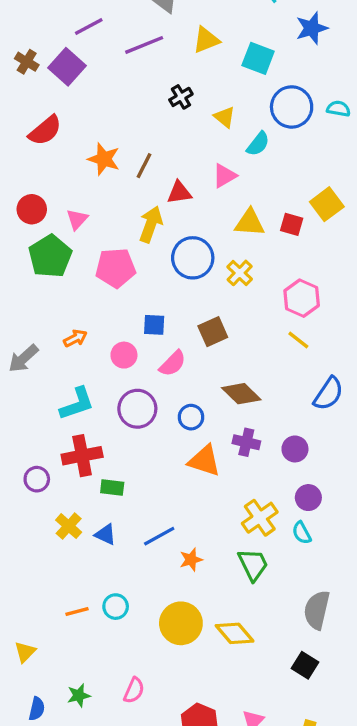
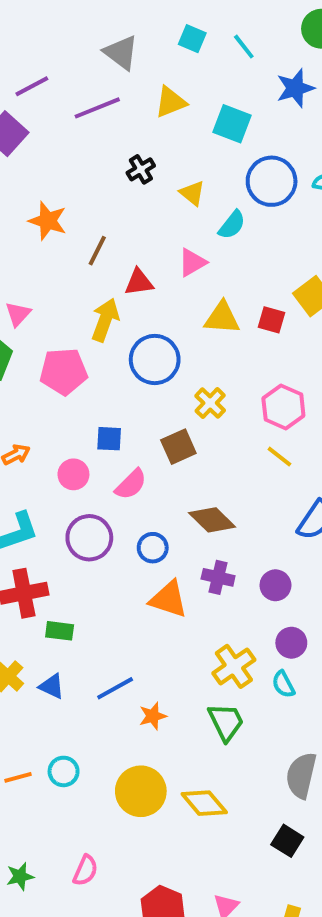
orange star: (104, 159) -> (48, 221), moved
yellow cross: (240, 273) -> (210, 403), moved

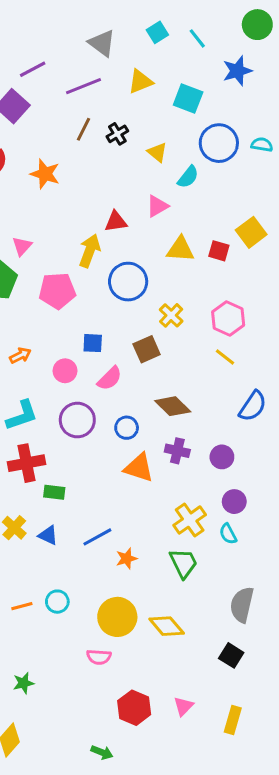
cyan square: (192, 39) -> (157, 32), turned 35
brown line: (97, 251) -> (83, 129), moved
pink semicircle: (85, 870) -> (99, 657), moved, turned 70

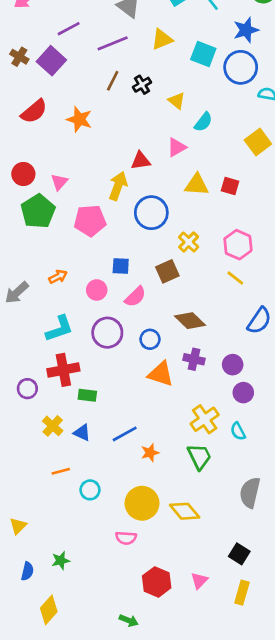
blue circle: (219, 143) -> (241, 67), moved
yellow square: (251, 232) -> (258, 142), moved
purple circle: (234, 502) -> (243, 393), moved
orange line: (22, 606) -> (61, 471), moved
black square: (231, 655) -> (239, 554), moved

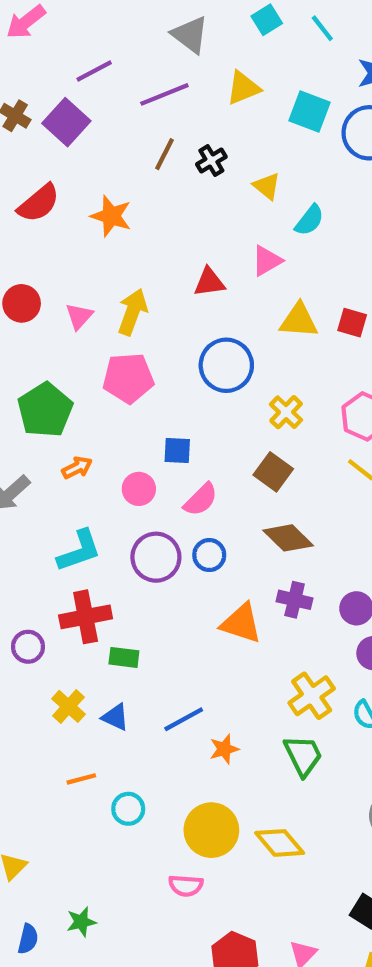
yellow arrow: (118, 186) -> (132, 312), moved
green pentagon: (38, 211) -> (45, 410), moved
brown square: (167, 271) -> (273, 472), moved, turned -30
blue circle: (150, 339) -> (209, 555), moved

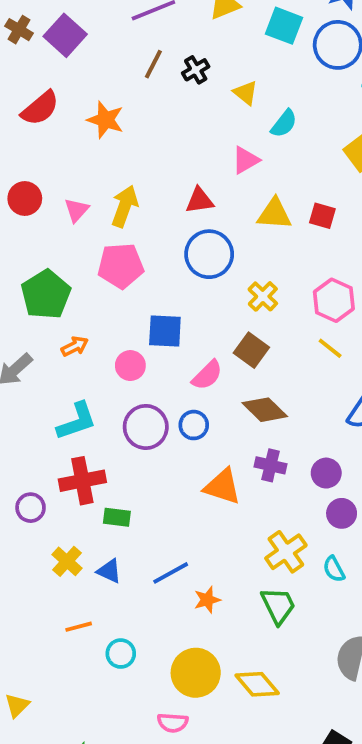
red triangle: (209, 282) -> (199, 200), moved
blue square: (177, 451) -> (165, 331), size x1.4
pink semicircle: (201, 500) -> (207, 375), moved

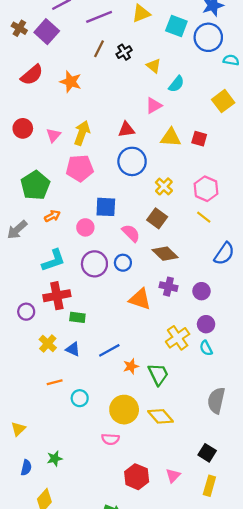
pink semicircle: (207, 375) -> (131, 233), turned -90
purple circle: (342, 513) -> (206, 324), moved
green trapezoid: (278, 606) -> (158, 374), moved

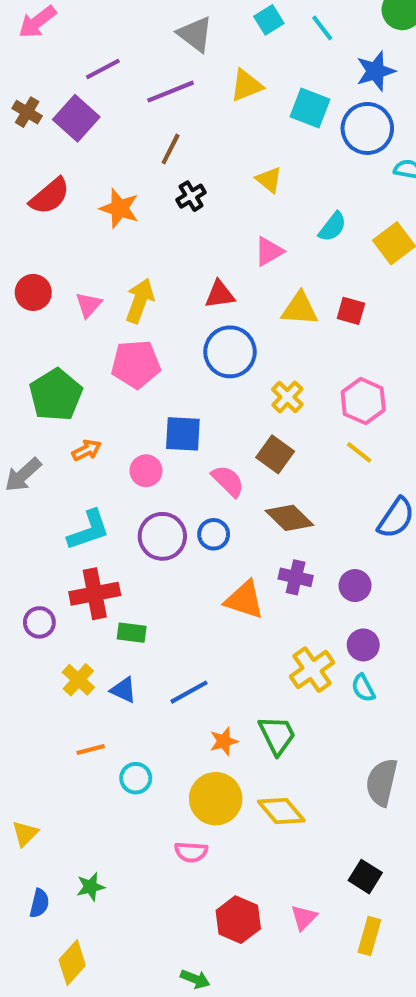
black cross: (124, 52) -> (191, 196), moved
cyan semicircle: (176, 84) -> (332, 227), moved
orange star: (131, 366) -> (224, 741), moved

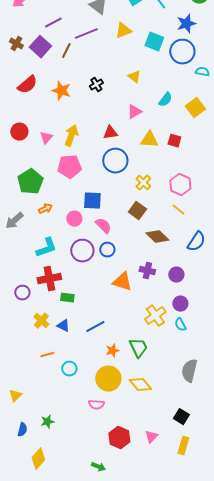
brown line: (171, 149) -> (66, 51), moved
pink semicircle: (228, 481) -> (103, 226), moved
brown diamond: (289, 518) -> (157, 237), moved

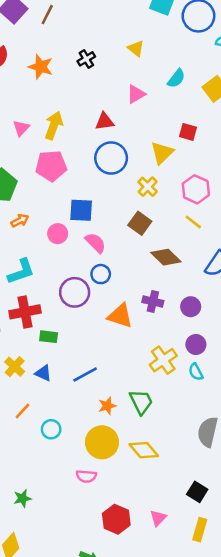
yellow triangle: (149, 140) -> (162, 153), moved, turned -48
purple circle: (82, 251) -> (75, 292), moved
orange line: (47, 355) -> (22, 411), turned -32

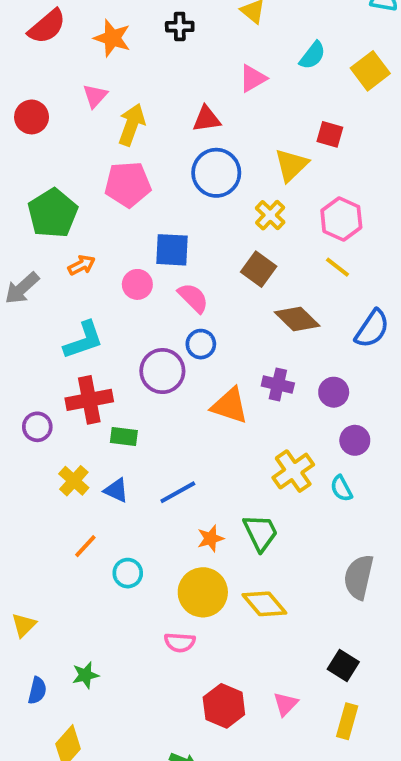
black cross: (86, 59) -> (180, 27), turned 30
pink triangle: (21, 128) -> (95, 96), moved
purple circle: (196, 345) -> (355, 440), moved

